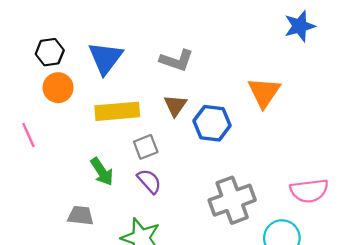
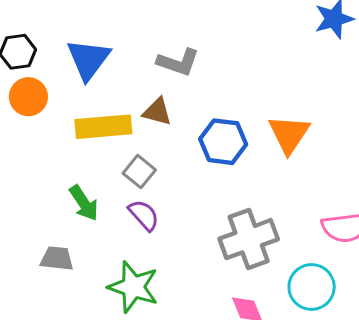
orange triangle: (264, 92) -> (289, 134), moved
brown triangle: (175, 105) -> (157, 112), moved, turned -50
gray square: (146, 147) -> (139, 172), turned -30

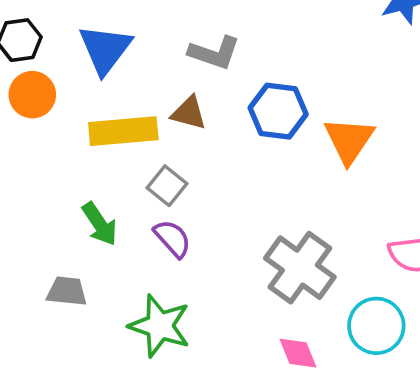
blue hexagon: (223, 142) -> (278, 111), moved
gray cross: (249, 239) -> (300, 268), turned -34

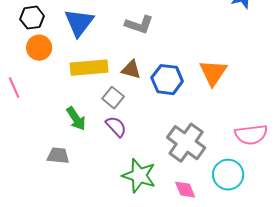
blue hexagon: (278, 111) -> (167, 80), moved
brown triangle: (189, 113) -> (131, 70), moved
green star: (160, 326) -> (139, 176), moved

